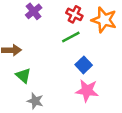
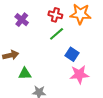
green triangle: (23, 76) -> (25, 74), turned -32

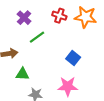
green line: (57, 34) -> (37, 37), moved
pink star: (79, 75) -> (68, 86), moved

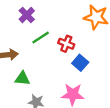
red cross: (59, 16) -> (66, 44), moved

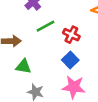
blue square: (80, 63) -> (70, 60), moved

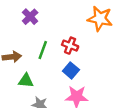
green line: (45, 26) -> (43, 50), moved, turned -36

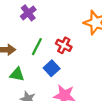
blue square: (71, 70) -> (52, 68), moved

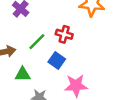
green line: (37, 47) -> (37, 42), turned 30

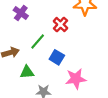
red cross: (64, 34) -> (60, 25), moved, turned 32

